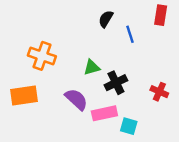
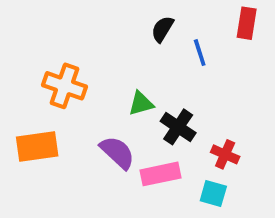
black cross: (116, 83) -> (178, 127), turned -30
red cross: (159, 92) -> (225, 154), moved
cyan square: (129, 126) -> (213, 194), moved

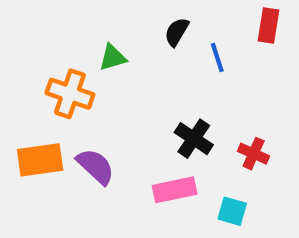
green triangle: (141, 103) -> (113, 57), moved
purple semicircle: (117, 152) -> (96, 166), moved
red cross: (225, 154) -> (254, 154), moved

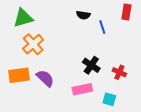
black semicircle: (177, 32) -> (83, 15), turned -112
green triangle: (113, 57) -> (23, 18), moved, size x1.5
orange cross: (70, 94) -> (33, 44), turned 30

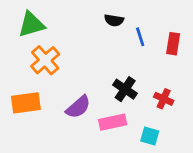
red rectangle: (126, 12) -> (173, 44), moved
purple semicircle: (45, 78) -> (78, 107), moved, turned 96

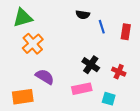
orange rectangle: (26, 103) -> (23, 97), moved
purple semicircle: (78, 107) -> (45, 77), moved, turned -108

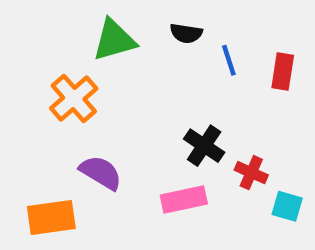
green triangle: (23, 18) -> (114, 40), moved
red cross: (119, 72) -> (251, 173), moved
cyan square: (109, 99) -> (287, 206), moved

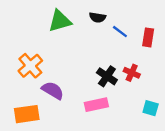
blue line: (229, 60) -> (120, 32), turned -35
orange cross: (74, 98) -> (30, 66), moved
red cross: (251, 173) -> (132, 73), moved

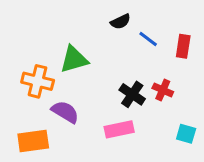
black semicircle: (97, 17) -> (121, 22), turned -35
green triangle: (60, 21) -> (74, 59), moved
orange cross: (30, 66) -> (38, 81), turned -35

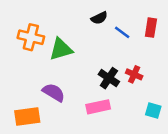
red rectangle: (183, 46) -> (151, 28), moved
orange cross: (38, 81) -> (31, 37), moved

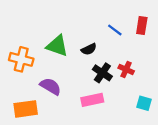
black semicircle: (99, 18) -> (89, 49), moved
orange cross: (31, 37) -> (21, 59), moved
green triangle: (61, 49) -> (57, 46), turned 35

